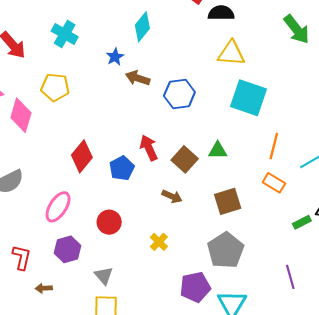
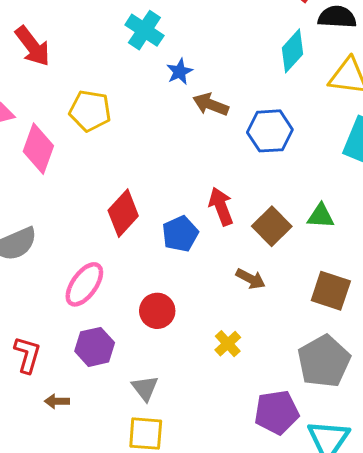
cyan diamond: (142, 27) -> (292, 51), moved
cyan cross: (65, 34) -> (144, 30), moved
brown square: (228, 201) -> (331, 291), turned 32

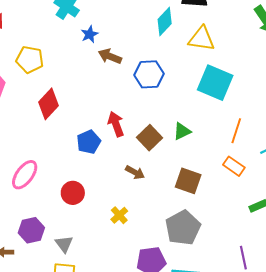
red diamond: (123, 213) -> (48, 104), moved
green triangle: (321, 216) -> (182, 131), turned -30
purple hexagon: (95, 347) -> (31, 230), moved

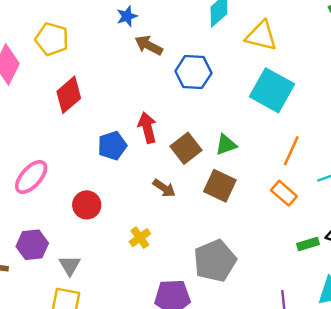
brown square: (188, 181) -> (220, 186), moved

